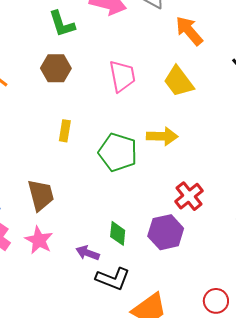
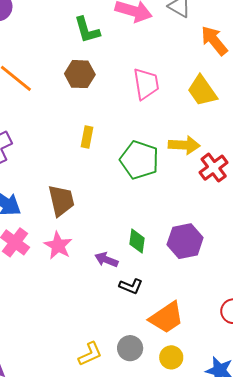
red cross: (189, 196) -> (214, 168), moved
black L-shape: (113, 279) -> (131, 286), size x0.7

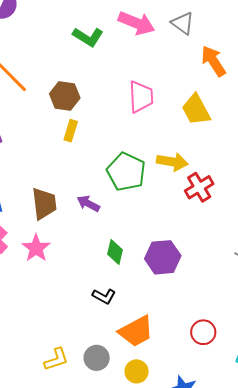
green L-shape: (87, 30) -> (88, 37), turned -48
brown hexagon: (80, 74) -> (65, 96), moved
yellow rectangle: (87, 137) -> (71, 131), moved
purple arrow: (106, 260) -> (88, 203), moved

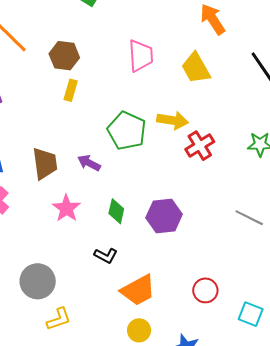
pink star: (36, 248) -> (66, 208), moved
gray circle: (97, 358) -> (38, 281), moved, size x1.4

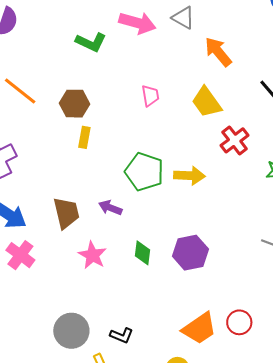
pink trapezoid: (141, 56) -> (150, 96), size x0.7
yellow arrow: (173, 120) -> (189, 176), moved
red cross: (200, 146) -> (235, 140), moved
black L-shape: (106, 256) -> (122, 335), moved
orange trapezoid: (138, 290) -> (199, 328), moved

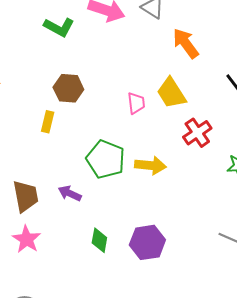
pink trapezoid: (150, 96) -> (136, 103), moved
brown hexagon: (74, 104) -> (68, 88), moved
pink star: (92, 255) -> (26, 239), moved

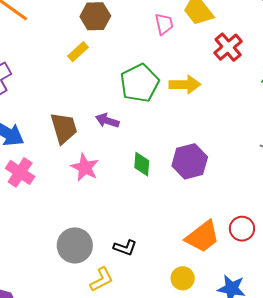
yellow rectangle: (48, 122) -> (78, 52), turned 40
green pentagon: (106, 159) -> (140, 83), turned 30
pink star: (26, 239) -> (85, 167), moved

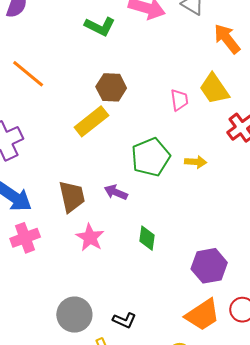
yellow rectangle: (78, 52) -> (91, 121), size x1.6
yellow arrow: (185, 85) -> (196, 162), size x0.7
purple hexagon: (190, 161) -> (209, 266), moved
pink cross: (20, 172) -> (25, 238), turned 32

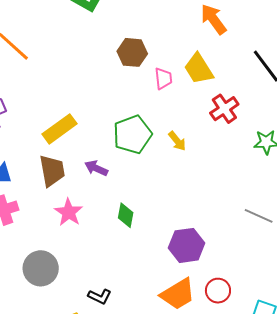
brown hexagon: (111, 87) -> (132, 52), moved
yellow rectangle: (91, 121) -> (60, 129), moved
yellow arrow: (196, 162) -> (177, 141), turned 45
gray circle: (74, 315) -> (41, 268), moved

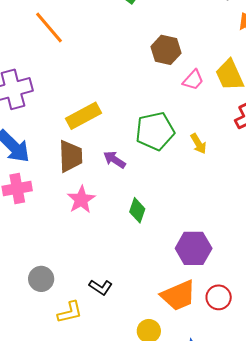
pink trapezoid: (163, 79) -> (193, 80), turned 40
gray circle: (41, 268) -> (41, 279), moved, size x0.7

